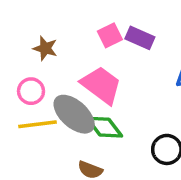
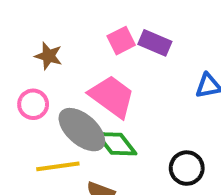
yellow line: (37, 124) -> (58, 166), moved

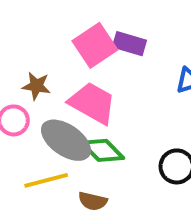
pink square: (121, 41) -> (95, 45), size x1.5
brown star: (49, 56) -> (36, 86), moved

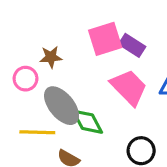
brown star: (36, 86) -> (51, 57), turned -30
pink trapezoid: (92, 103) -> (129, 87), moved

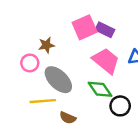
green diamond: (87, 122) -> (100, 89), moved

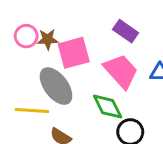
pink square: (85, 27) -> (74, 53), moved
pink circle: (30, 63) -> (26, 36), moved

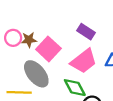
pink square: (74, 53) -> (48, 49), turned -30
pink trapezoid: (121, 71) -> (84, 61), turned 96

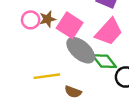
gray ellipse: (36, 74) -> (81, 50), moved

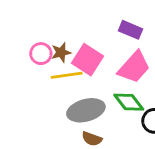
gray ellipse: (81, 50) -> (86, 110), moved, turned -56
yellow line: (47, 76) -> (67, 75), moved

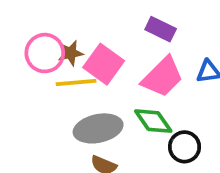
pink circle: (41, 54) -> (45, 53), size x1.4

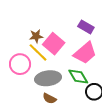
pink circle: (45, 53) -> (20, 64), moved
yellow line: (76, 82) -> (38, 52), turned 45

